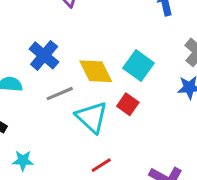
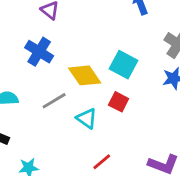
blue cross: (44, 55) -> (39, 52), moved
cyan triangle: (92, 117) -> (87, 118), size x0.7

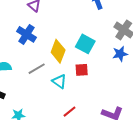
yellow diamond: (85, 75) -> (58, 51), turned 55
red square: (119, 102) -> (82, 70), turned -32

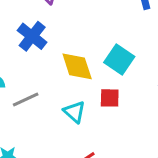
yellow diamond: (58, 51) -> (77, 66), turned -45
gray line: (37, 69) -> (26, 100), moved

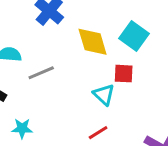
cyan triangle: (74, 112) -> (104, 95), moved

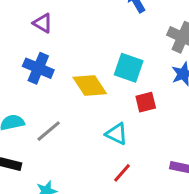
red square: (124, 74) -> (146, 102), moved

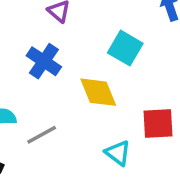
cyan square: (129, 68) -> (125, 48), moved
red square: (146, 102) -> (158, 124), size x1.4

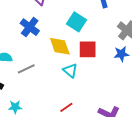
red square: (158, 124) -> (88, 49), moved
cyan triangle: (118, 153) -> (70, 71), moved

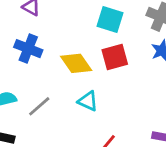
cyan square: (77, 22) -> (110, 19), moved
cyan triangle: (70, 71) -> (88, 101), moved

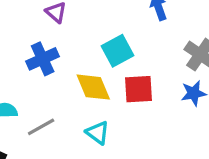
cyan square: (110, 19) -> (118, 51), moved, turned 32
blue cross: (28, 49) -> (43, 59), turned 32

